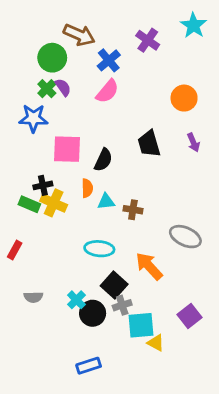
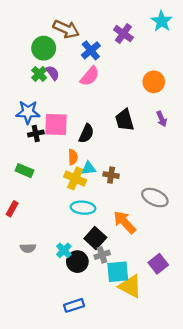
blue star: (33, 118) -> (28, 112), moved
black cross: (43, 185) -> (36, 134), moved
yellow cross: (54, 203) -> (75, 178), moved
yellow triangle: (156, 343) -> (130, 286), size x1.6

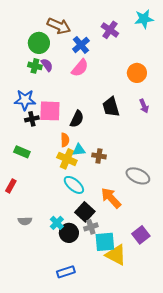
cyan star: (162, 21) -> (144, 19), turned 30
green cross: (39, 74) -> (35, 66), turned -32
cyan ellipse: (83, 208) -> (74, 185), turned 35

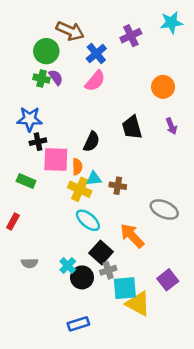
purple cross: (110, 30) -> (131, 36), turned 30
pink square: (50, 111) -> (56, 160), moved

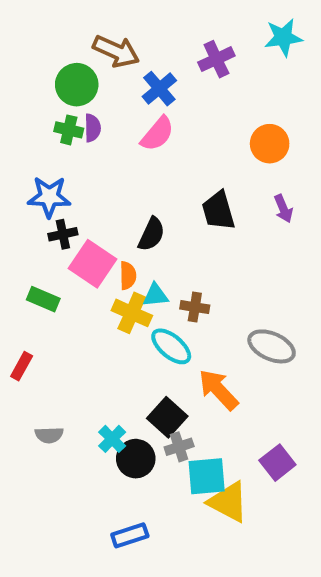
purple semicircle: (56, 77) -> (92, 128), turned 35
pink square: (56, 160) -> (92, 264), turned 32
cyan ellipse: (88, 220) -> (171, 346), moved

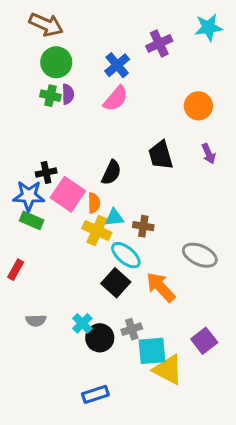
brown arrow: (116, 51) -> (46, 25), moved
blue star: (49, 197) -> (29, 196), moved
black square: (167, 417) -> (116, 283), moved

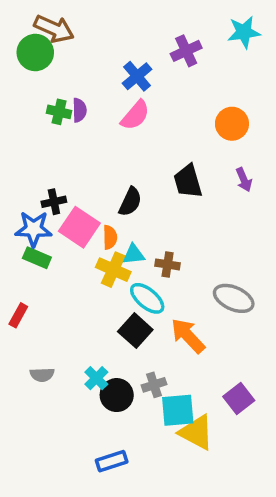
green circle: (56, 62) -> (35, 53), moved

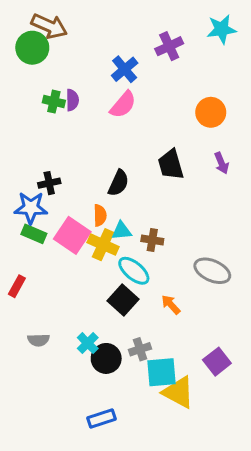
pink square: (79, 227) -> (72, 235), moved
orange arrow: (188, 336) -> (171, 305), size x0.6

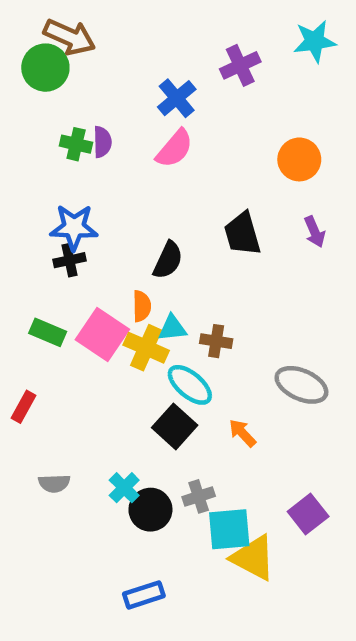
blue star: (31, 208) -> (74, 227), moved

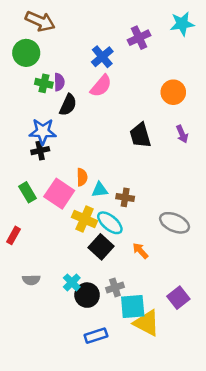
green circle: (45, 68) -> (26, 53), moved
black semicircle: (168, 260) -> (68, 105), moved
green rectangle: (48, 332) -> (27, 192), turned 36
yellow cross: (146, 348) -> (85, 219), moved
blue rectangle: (144, 595) -> (96, 336), moved

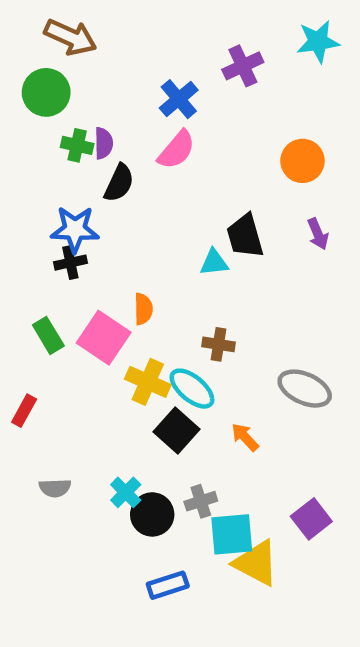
cyan triangle: (100, 190) -> (214, 263), moved

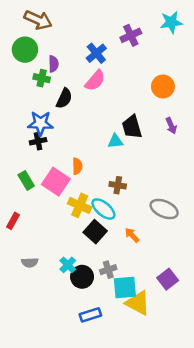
purple semicircle: (104, 143) -> (53, 64), moved

